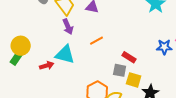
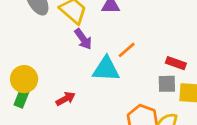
cyan triangle: (65, 54) -> (106, 69), moved

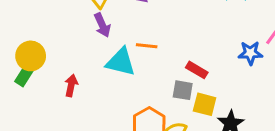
orange line: (127, 50) -> (147, 46), turned 36
red arrow: (66, 99) -> (71, 85), turned -60

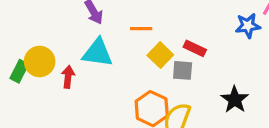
yellow circle: (31, 56) -> (40, 61), moved
cyan triangle: (121, 62) -> (98, 53), moved
yellow square: (205, 104) -> (160, 55), moved, turned 35

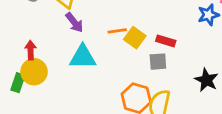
yellow square: (160, 55) -> (135, 38), moved
red arrow: (68, 77) -> (31, 50), moved

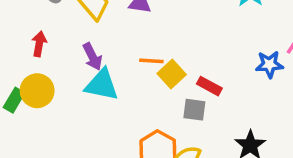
purple arrow: (74, 22) -> (92, 57), moved
red arrow: (31, 50) -> (39, 44), moved

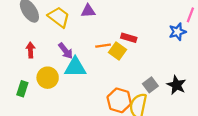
red rectangle: (209, 86) -> (129, 38), moved
yellow circle: (37, 91) -> (48, 78), moved
gray square: (194, 110) -> (150, 85), moved, turned -32

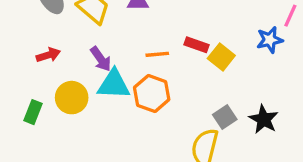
red arrow: (30, 50) -> (48, 55), turned 72
yellow square: (118, 51) -> (221, 57), moved
orange hexagon: (119, 100) -> (152, 93), moved

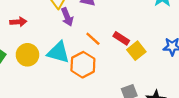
orange line: (157, 54) -> (93, 39), turned 35
purple arrow: (101, 59) -> (67, 17), moved

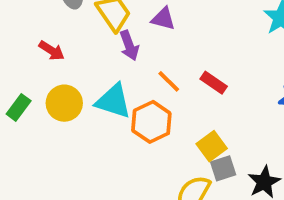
red arrow: (18, 22) -> (52, 51), turned 35
yellow square: (136, 51) -> (212, 146), moved

